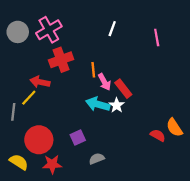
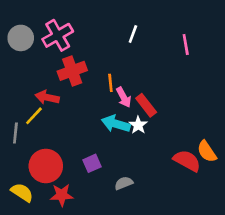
red semicircle: (158, 135) -> (187, 161), size x1.5
gray semicircle: (97, 159) -> (124, 183), moved

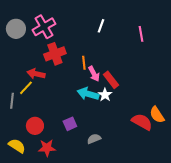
red circle: (46, 166) -> (35, 126), size x0.7

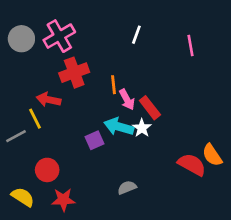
yellow line: (26, 88) -> (35, 119), turned -70
gray line: (12, 101) -> (16, 136), turned 56
purple square: (70, 124) -> (94, 140), moved

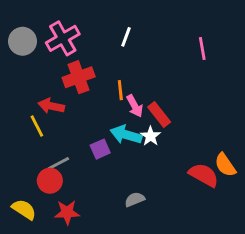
white line: (136, 35) -> (126, 37), moved
gray line: (16, 136) -> (58, 163), moved

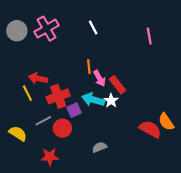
white line: (126, 37) -> (93, 28), turned -48
red cross: (79, 77) -> (58, 96), moved
red circle: (50, 181) -> (62, 128), moved
yellow semicircle: (24, 209) -> (18, 133), moved

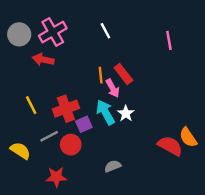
red arrow: (38, 78) -> (43, 60), moved
red rectangle: (117, 85) -> (123, 74), moved
cyan arrow: (93, 100) -> (105, 112), turned 45

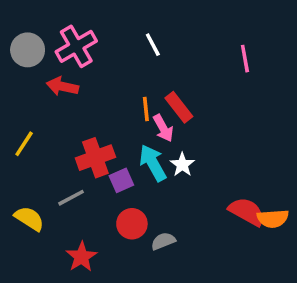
yellow line: (31, 105) -> (24, 144), moved, turned 60
orange semicircle: (188, 137) -> (273, 219), moved, turned -60
red circle: (71, 145) -> (132, 224), moved
red star: (56, 177) -> (81, 257), turned -30

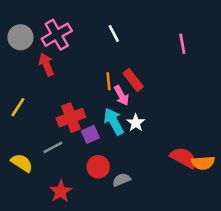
red arrow: (62, 86) -> (46, 64), turned 55

